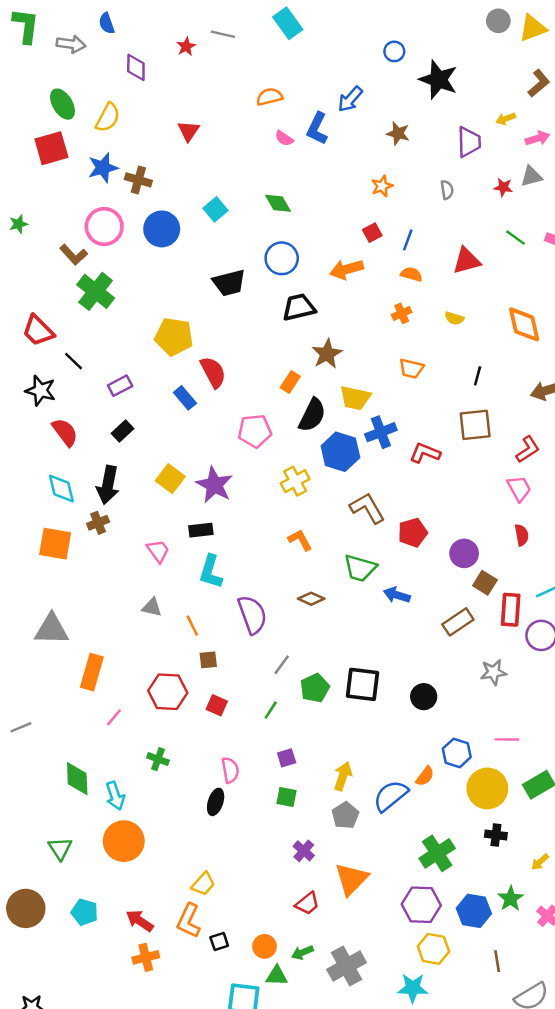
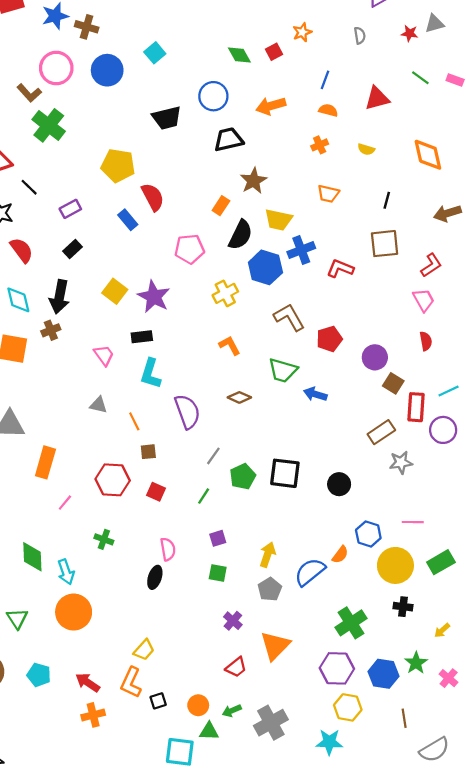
green diamond: (278, 203) -> (239, 55), moved
red square: (372, 233) -> (274, 52), moved
brown rectangle: (458, 622) -> (381, 432), moved

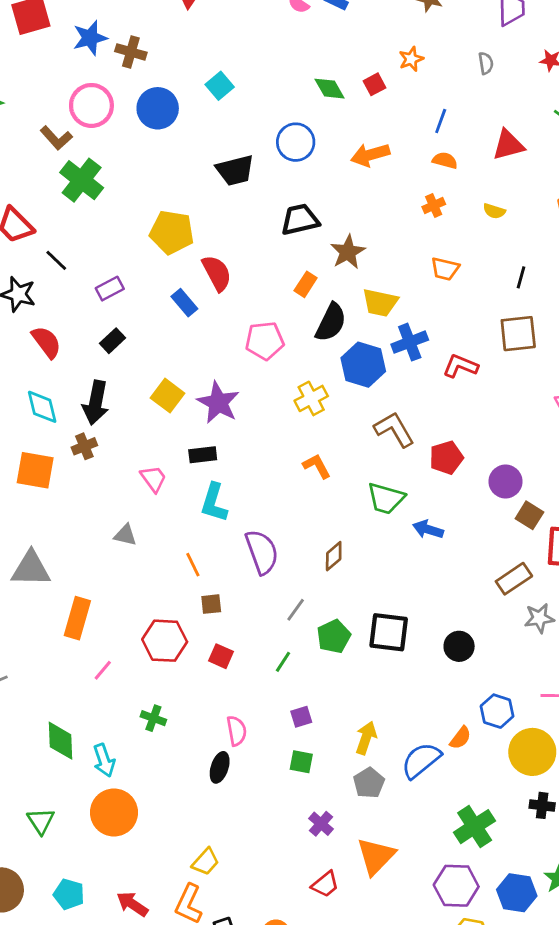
black trapezoid: (229, 140) -> (300, 220), moved
brown diamond: (239, 397) -> (334, 556), moved, turned -65
gray triangle: (99, 405) -> (125, 535), moved

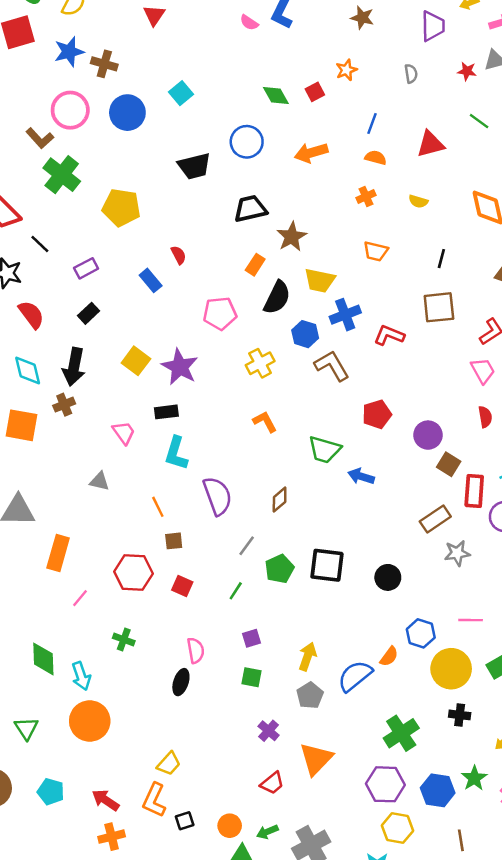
yellow pentagon: (172, 232) -> (121, 207), moved
red semicircle: (217, 273) -> (179, 255), size x0.6
blue hexagon: (363, 365) -> (305, 334), size x0.7
brown L-shape: (394, 429) -> (332, 366), moved

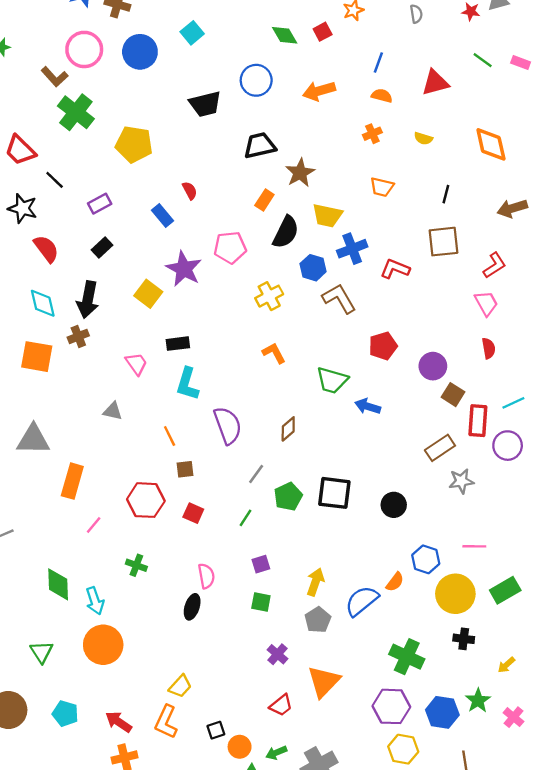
purple star: (180, 367) -> (184, 269), moved
green cross: (401, 733) -> (407, 657), turned -32
black square: (185, 821) -> (216, 730), moved

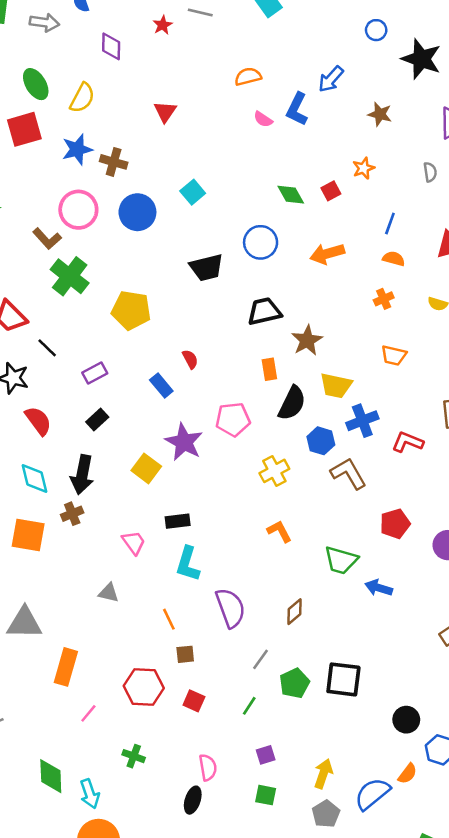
orange rectangle: (264, 200) -> (269, 369), turned -42
black circle: (394, 505) -> (406, 720), moved

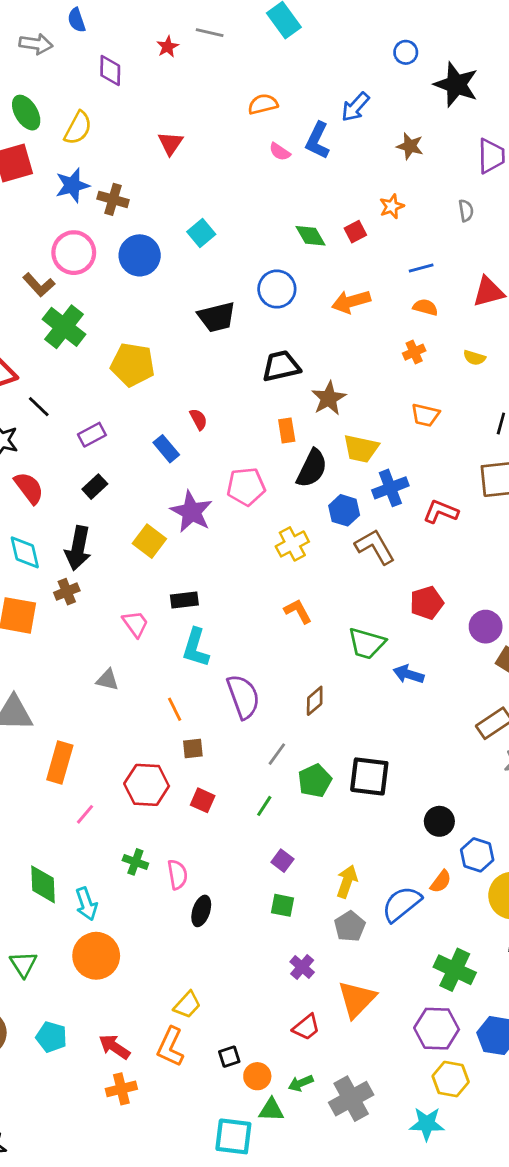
blue line: (390, 224) -> (421, 268), turned 55
purple square: (266, 755) -> (282, 861), turned -36
pink semicircle: (208, 767) -> (177, 875), moved

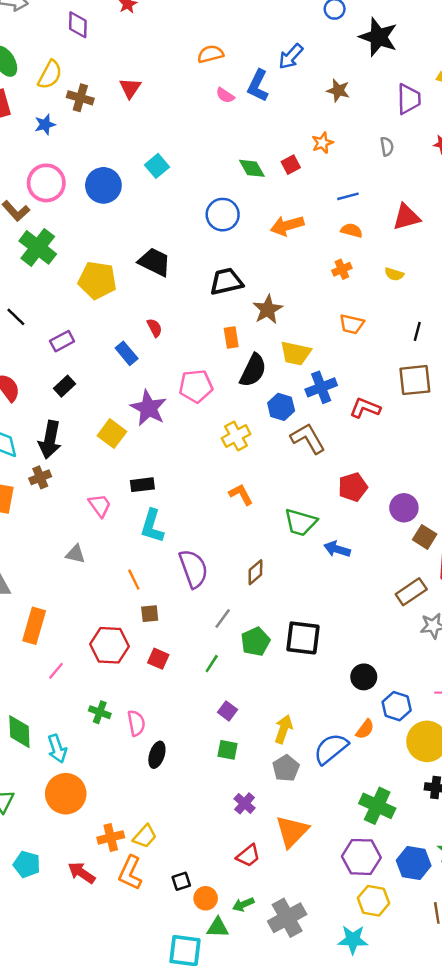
blue star: (72, 185) -> (45, 125), size x0.7
brown cross: (113, 199) -> (80, 98), moved
black trapezoid: (217, 317) -> (155, 262), moved, turned -140
orange cross: (121, 1089) -> (111, 837), moved

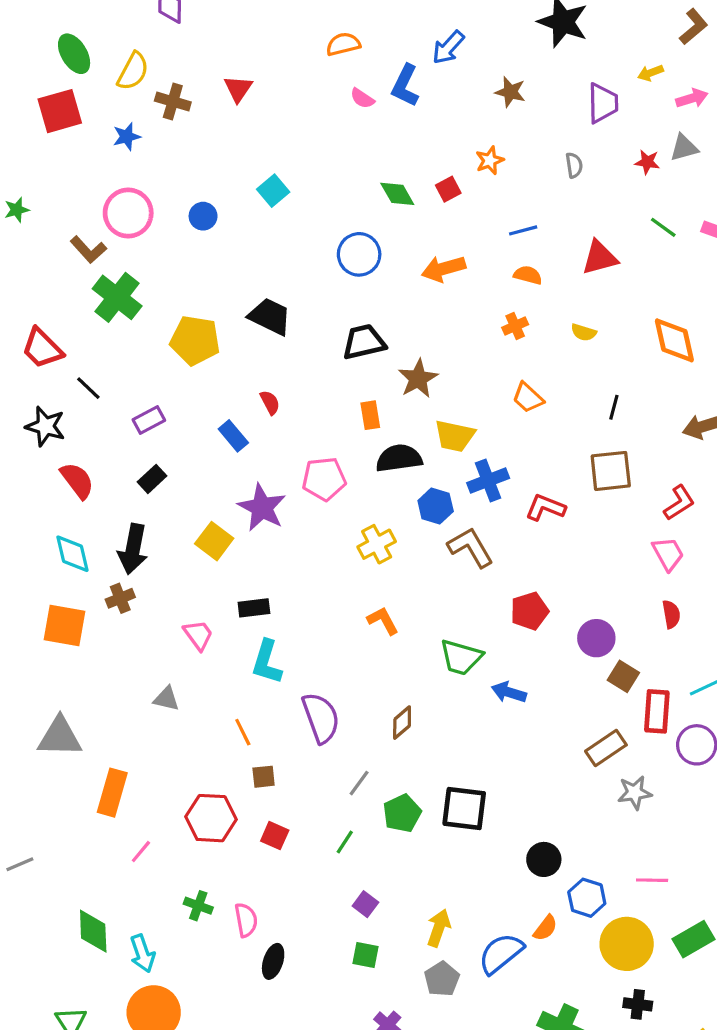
blue circle: (103, 185) -> (203, 216), size x0.6
orange trapezoid: (352, 324) -> (528, 398), turned 30
black semicircle: (253, 370) -> (399, 458), turned -124

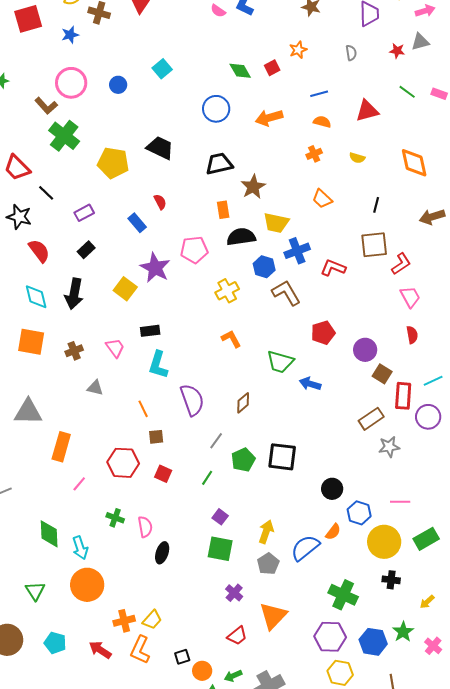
red L-shape: (679, 503) -> (401, 264), moved
brown cross: (120, 598) -> (74, 351), moved
green square: (365, 955) -> (220, 549), size x1.5

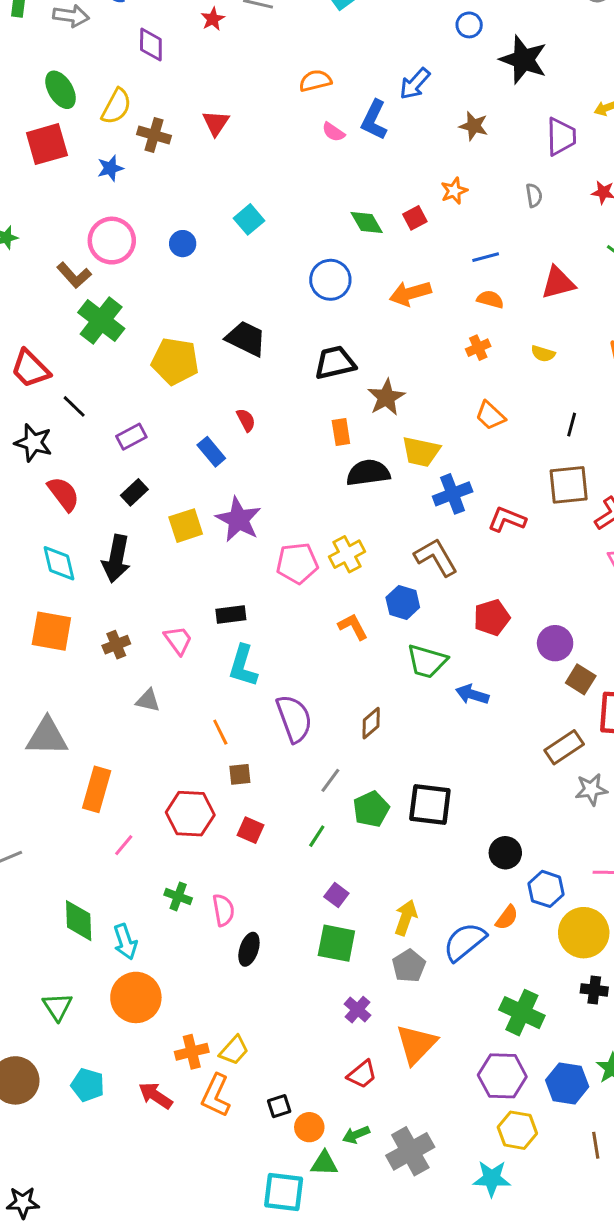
pink pentagon: (194, 250) -> (297, 563), moved
blue hexagon: (264, 267) -> (403, 602), moved
yellow square: (125, 289) -> (186, 526), moved, turned 35

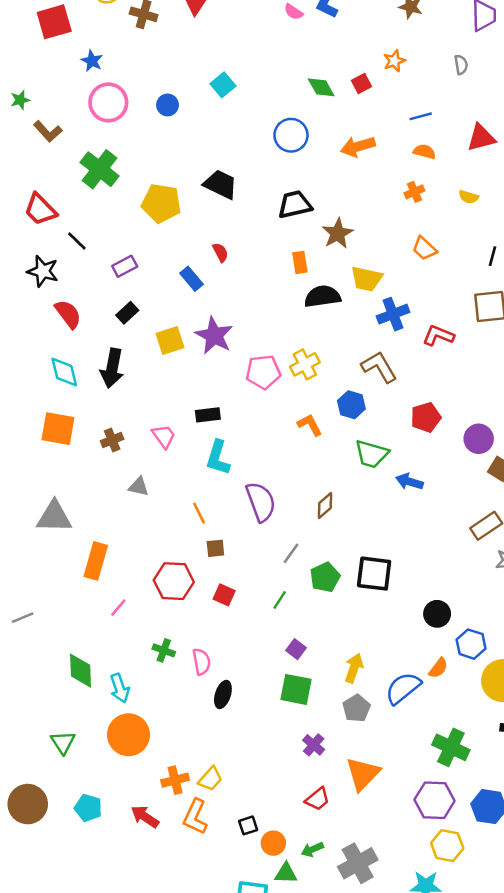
blue star: (110, 168) -> (92, 61), moved, turned -30
brown L-shape: (74, 275) -> (48, 131), moved

